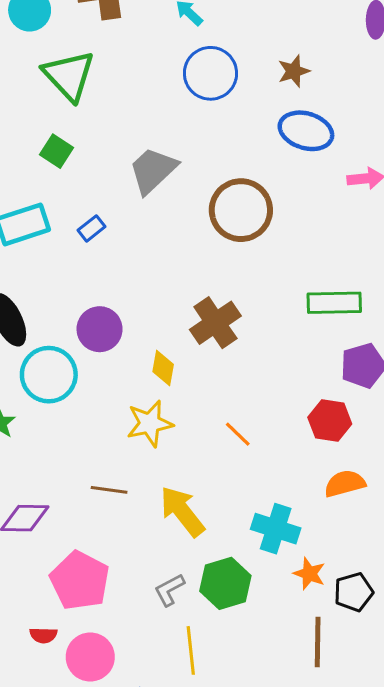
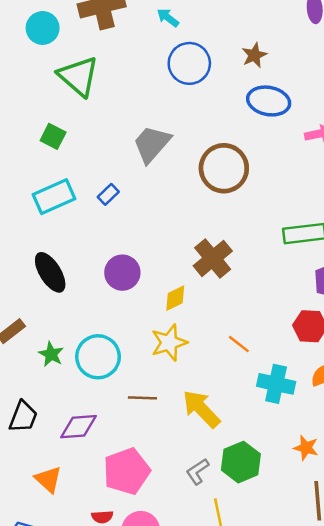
green square: (56, 151) -> (53, 136), moved
yellow diamond: (163, 368) -> (175, 298), turned 60
cyan circle: (49, 375) -> (98, 357), moved
cyan cross: (276, 529) -> (276, 384), moved
pink pentagon: (80, 581) -> (126, 471), turned 30

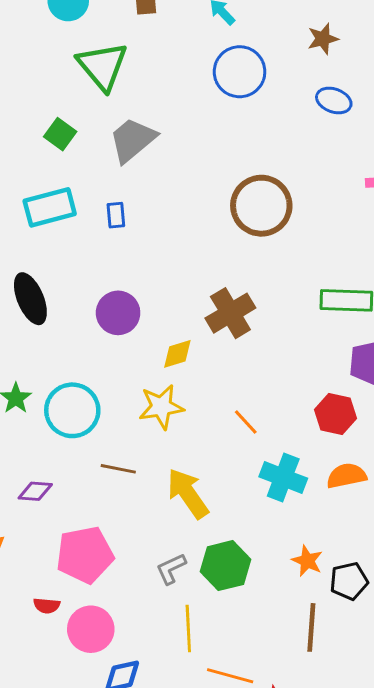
brown star: (254, 55) -> (323, 39), moved
blue ellipse: (269, 101) -> (334, 100), moved, size x0.7
gray trapezoid: (152, 144) -> (133, 140), moved
blue rectangle: (108, 194) -> (116, 215), turned -60
purple diamond: (79, 427) -> (35, 491), size x0.7

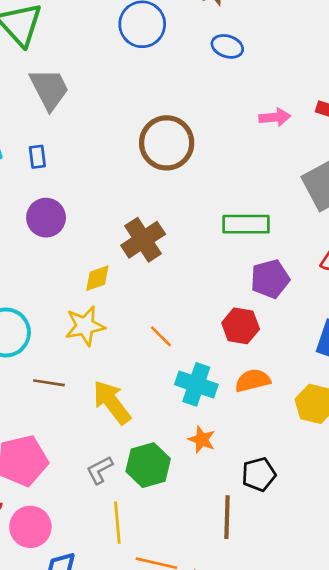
gray trapezoid: (133, 140) -> (49, 89), turned 105
purple circle: (118, 313) -> (46, 218), moved
orange star: (307, 561) -> (202, 440), moved

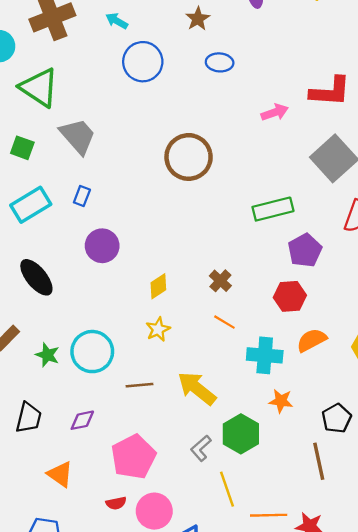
blue rectangle: (37, 157) -> (82, 196), turned 42
brown cross: (143, 240) -> (220, 281), moved, size x0.6
yellow star: (85, 326) -> (158, 329), size x0.7

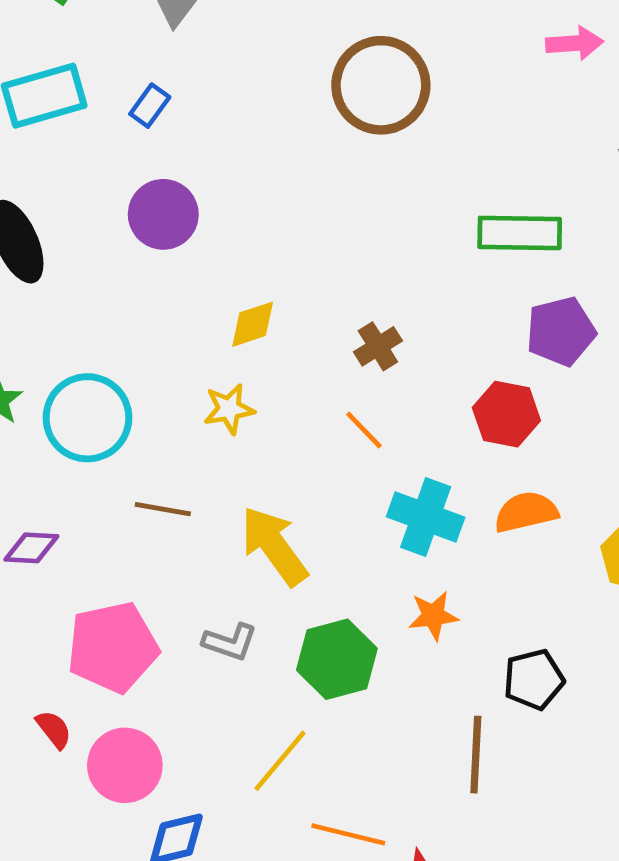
orange star: (281, 401) -> (433, 616), turned -30
gray L-shape: (201, 448) -> (230, 642), moved, turned -135
yellow line: (227, 489) -> (280, 761), turned 44
red semicircle: (116, 503) -> (54, 729), turned -132

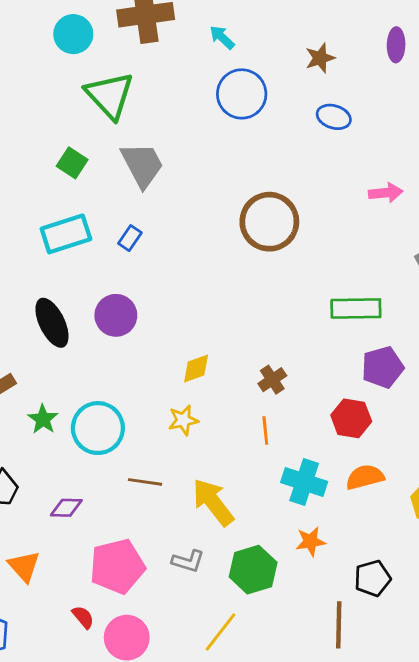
purple circle: (163, 214) -> (116, 315), moved
orange line: (364, 430) -> (265, 430), turned 40

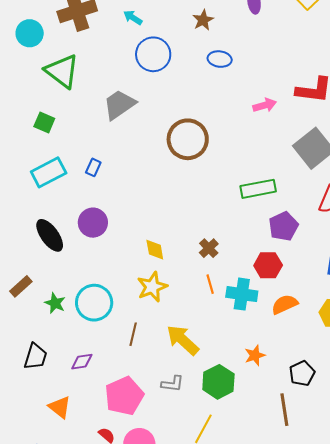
gray trapezoid: (142, 165) -> (119, 105), moved, turned -87
yellow diamond: (196, 368) -> (155, 250), turned -70
yellow star: (183, 420) -> (152, 287), size x1.4
brown line: (145, 482) -> (133, 334), turned -75
cyan cross: (304, 482) -> (242, 294), moved

